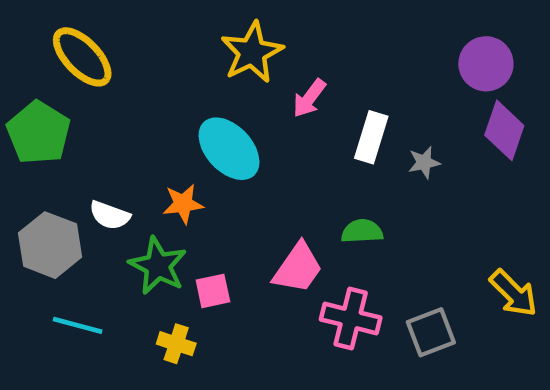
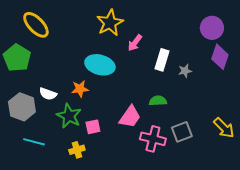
cyan ellipse: (229, 149) -> (100, 65), turned -32
gray square: (431, 332) -> (182, 132), moved
yellow cross: (176, 344) -> (77, 150), turned -35

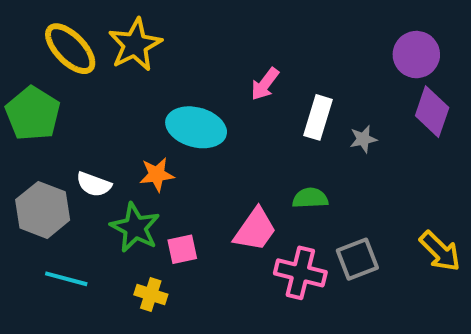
yellow star: (110, 23) -> (135, 45), moved
yellow cross: (77, 150) -> (151, 294), turned 35

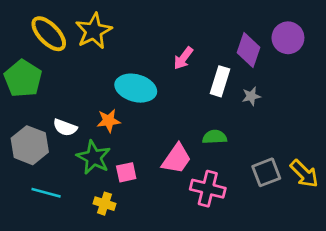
purple diamond: (432, 112) -> (249, 50), moved
gray square: (357, 259) -> (266, 172), moved

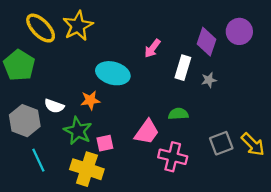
cyan line: (46, 193) -> (38, 160), turned 50
yellow cross: (104, 204) -> (87, 169), size x1.8

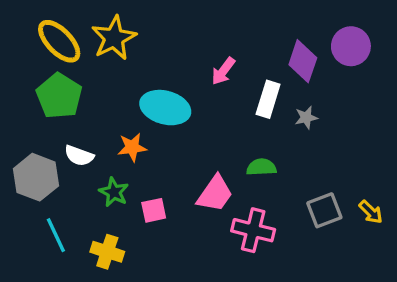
green pentagon: (19, 65) -> (59, 96), moved
green star: (78, 131) -> (114, 192), size x0.7
yellow arrow: (253, 144) -> (371, 212), size x0.7
yellow cross: (87, 169) -> (107, 252), moved, size x0.7

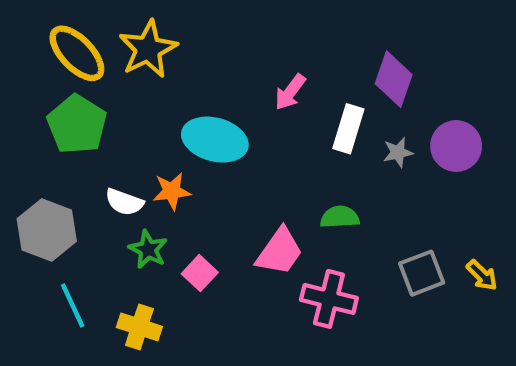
purple circle: (351, 46) -> (456, 146), moved
white semicircle: (79, 156) -> (124, 202), moved
pink square: (154, 210) -> (200, 273), turned -35

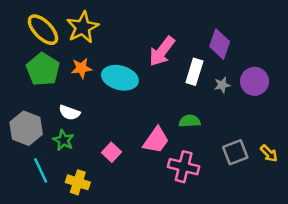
pink arrow: (290, 92) -> (162, 51), size x1.5
orange star: (172, 191) -> (81, 68), moved
green star: (148, 249) -> (63, 140), moved

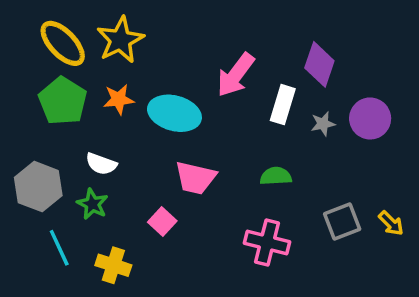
pink trapezoid: (156, 140) -> (195, 178), moved, turned 68

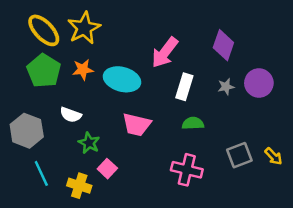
white rectangle: (283, 105) -> (184, 87), moved
green star: (92, 204) -> (89, 143), moved
pink square: (162, 222) -> (107, 169), moved

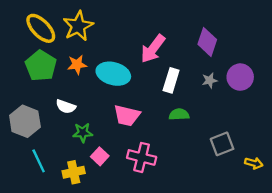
green star: (89, 143) -> (83, 133), turned -30
yellow arrow: (274, 156) -> (254, 163), moved, turned -30
pink cross: (187, 170) -> (142, 157), moved
yellow cross: (79, 186) -> (74, 172), turned -30

